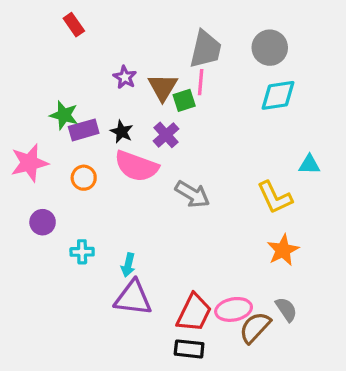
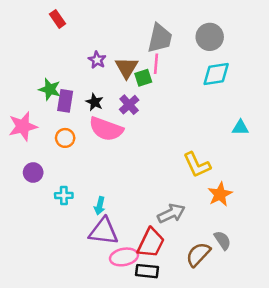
purple rectangle: (84, 130) -> (65, 101), turned -65
gray arrow: (192, 194) -> (171, 213), moved, turned -56
yellow L-shape: (275, 197) -> (197, 165), moved
pink ellipse: (234, 309) -> (124, 257), moved

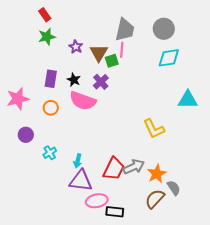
green star: (50, 89) -> (47, 37), moved, turned -30
cyan triangle: (240, 128) -> (188, 100), size x1.5
orange star: (220, 194) -> (157, 174), moved
cyan cross: (64, 196) -> (50, 153), turned -32
red trapezoid: (151, 243) -> (114, 169), moved

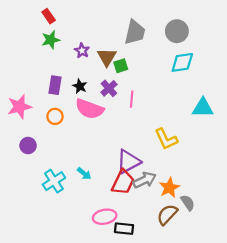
pink line: (122, 50) -> (132, 99), moved
cyan cross: (50, 153) -> (54, 181), moved, size x1.5
cyan arrow: (78, 161) -> (84, 174), turned -64
purple triangle: (81, 181) -> (128, 162), moved, turned -35

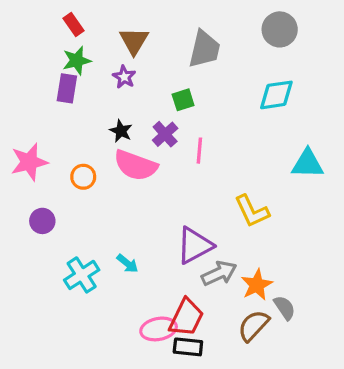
gray circle: (177, 31) -> (280, 29), moved
brown triangle: (107, 57) -> (134, 41), moved
purple rectangle: (55, 85) -> (67, 88), moved
red trapezoid: (123, 182) -> (186, 318), moved

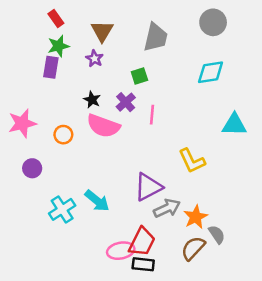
cyan arrow: (127, 264) -> (97, 201), size x1.5

